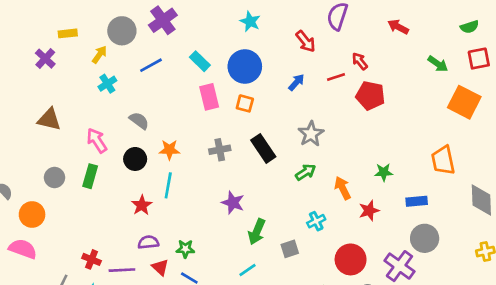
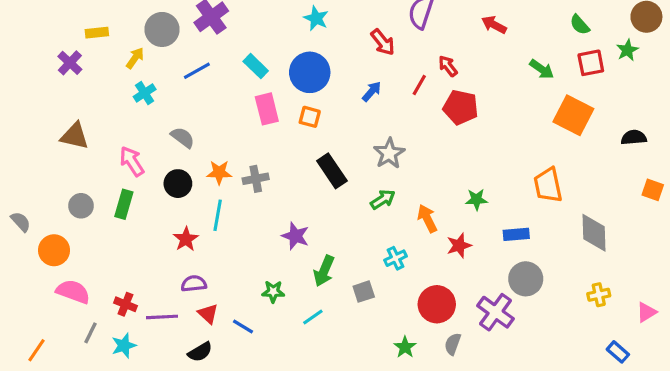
green semicircle: (470, 27) -> (580, 25), turned 66
red line: (336, 77) -> (419, 85), turned -42
gray cross: (220, 150) -> (256, 179), moved
pink semicircle: (23, 249) -> (73, 292), moved
green star: (185, 249) -> (273, 292), moved

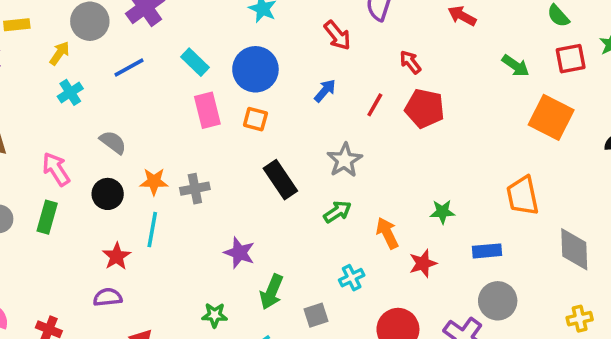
red line: (419, 85) -> (375, 105), moved
purple semicircle: (194, 284) -> (108, 297), moved

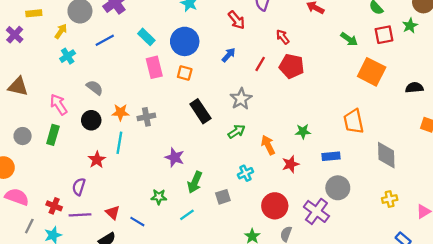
purple semicircle: (108, 297) -> (79, 187), moved, turned -66

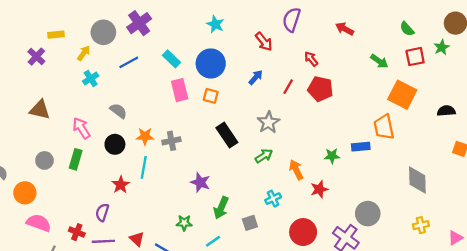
orange trapezoid: (354, 121) -> (384, 127), moved
blue rectangle: (331, 156) -> (361, 147), moved

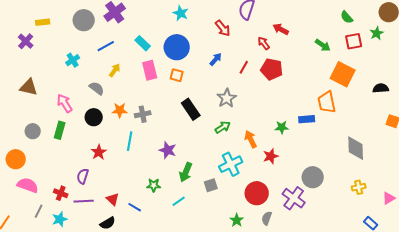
red arrow: (345, 29) -> (281, 29), moved
yellow arrow: (84, 53) -> (115, 70), moved
cyan line: (144, 167) -> (130, 141), moved
cyan cross: (273, 199) -> (231, 164), size x1.6

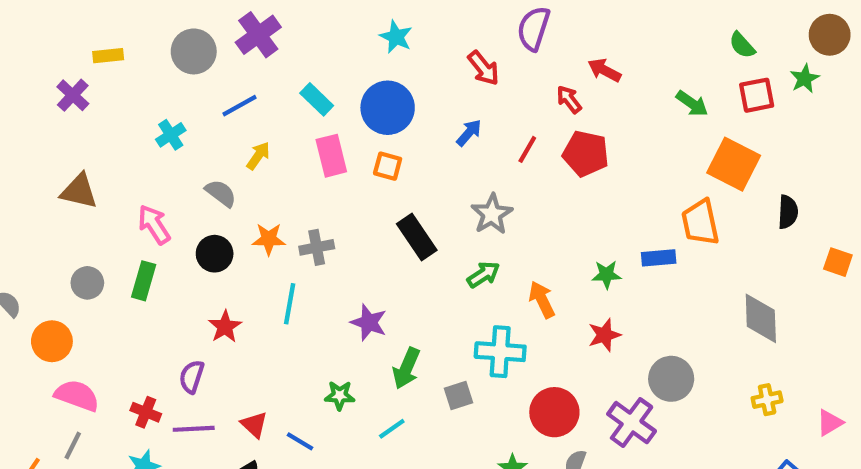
black semicircle: (381, 88) -> (788, 212), moved, turned 98
red star: (271, 156) -> (604, 335), moved
cyan cross: (231, 164) -> (500, 352), turned 30
gray line: (39, 211) -> (73, 446), moved

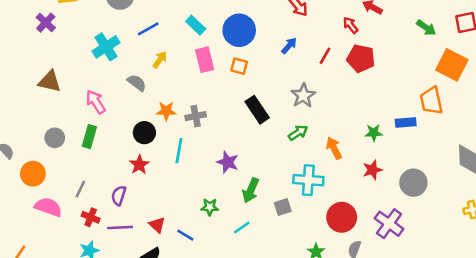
cyan cross: (171, 135) -> (106, 47), size x1.5
black circle: (215, 254) -> (144, 133), moved
gray circle: (671, 379) -> (413, 183), moved
gray line: (73, 446) -> (80, 189), moved

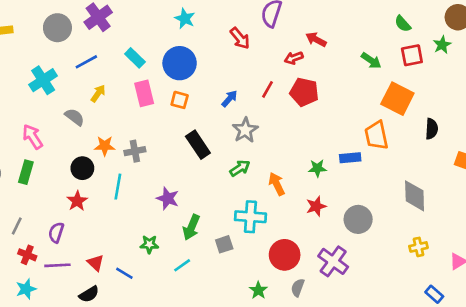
red arrow: (351, 25) -> (294, 58), turned -72
blue arrow: (289, 46) -> (229, 99), moved

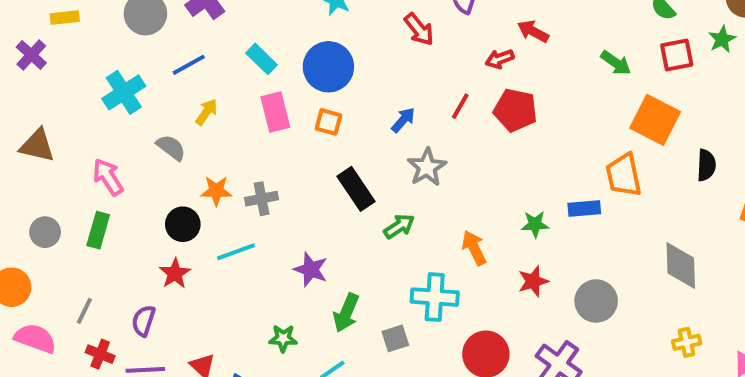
green arrow: (240, 168) -> (399, 226), moved
cyan line: (118, 187) -> (236, 252), turned 60

